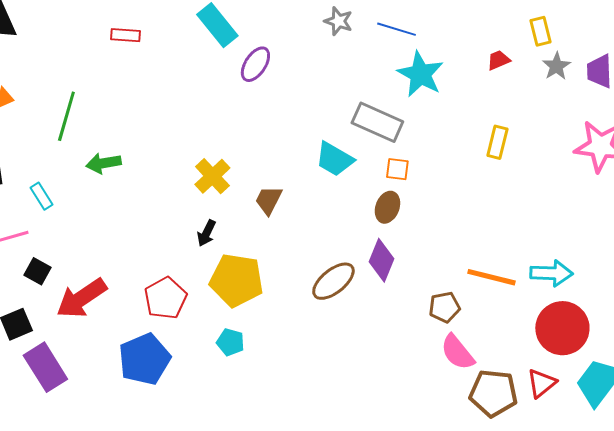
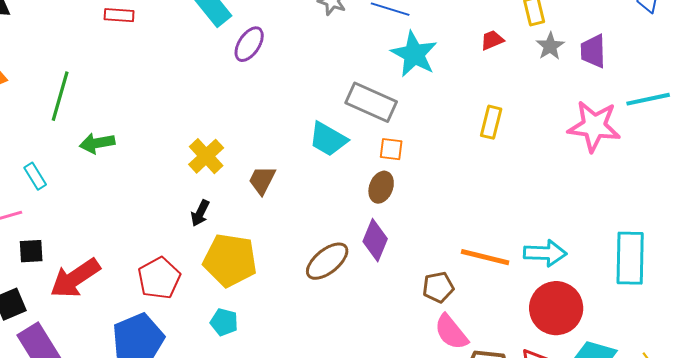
black square: (37, 271) -> (31, 251), turned -32

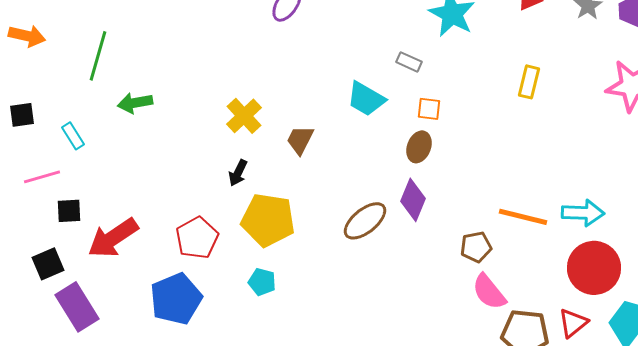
gray rectangle: (371, 102) -> (409, 62), size x0.5

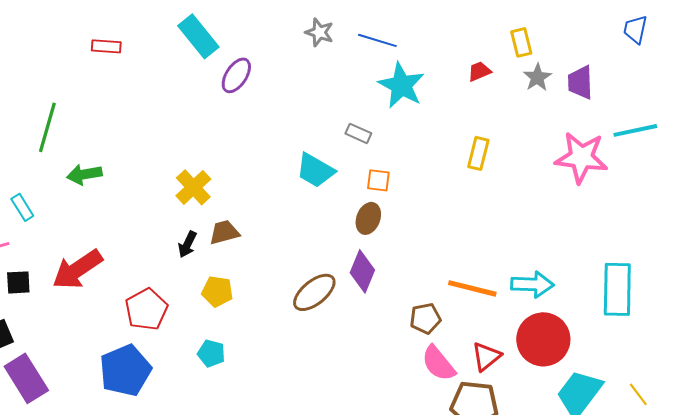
brown trapezoid: (300, 140) -> (224, 232), moved, turned 48
yellow pentagon: (268, 220) -> (217, 291), size x0.6
red arrow: (113, 238) -> (77, 269), moved
red triangle: (573, 323) -> (486, 356), moved

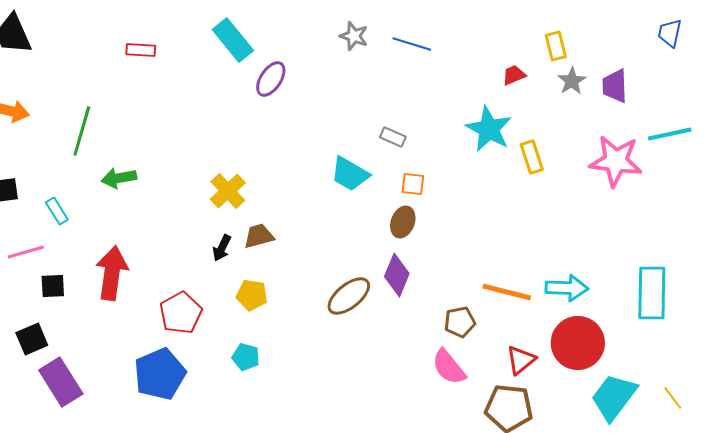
cyan star: (401, 85) -> (489, 129), moved
yellow rectangle: (478, 153) -> (532, 157), moved, turned -32
red arrow: (77, 269) -> (112, 273), turned 132
pink semicircle: (438, 363) -> (449, 367), moved

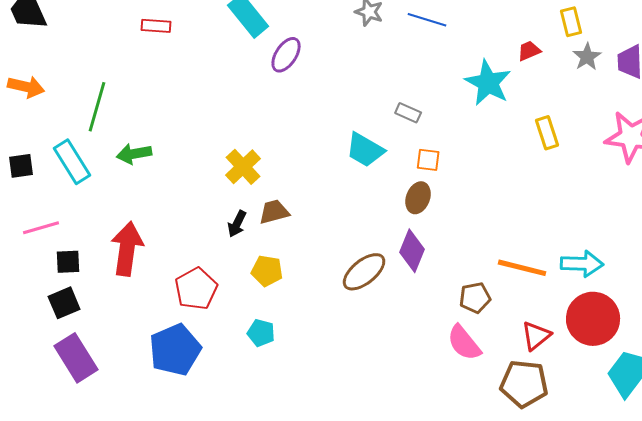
cyan star: (489, 129) -> (488, 83), moved
cyan rectangle: (57, 211) -> (72, 162), moved, size x1.6
black square: (32, 339) -> (64, 303), moved

